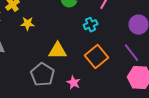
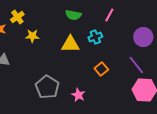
yellow triangle: (58, 51) -> (70, 44), moved
orange square: (97, 57) -> (101, 69), size x0.6

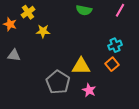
cyan cross: (95, 37) -> (115, 45), moved
yellow triangle: (70, 44) -> (81, 66), moved

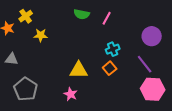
pink line: (120, 10) -> (107, 18), moved
gray pentagon: (58, 82) -> (26, 89), moved
pink star: (89, 90) -> (71, 94), moved

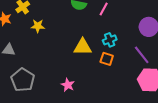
orange square: (110, 68) -> (107, 59), turned -32
yellow triangle: (79, 70) -> (83, 47), moved

